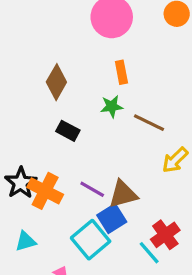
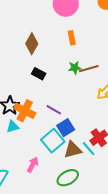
green star: (112, 106) -> (75, 68), moved
brown line: (149, 123) -> (89, 69), turned -42
brown triangle: (123, 194) -> (73, 150), moved
cyan triangle: (26, 241) -> (13, 127), moved

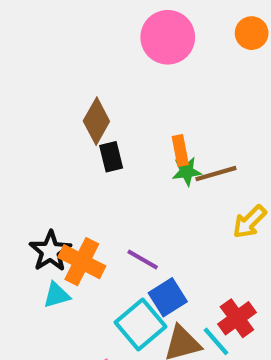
orange rectangle: (72, 38) -> (180, 150), moved
black rectangle: (39, 74) -> (111, 157), moved, turned 48

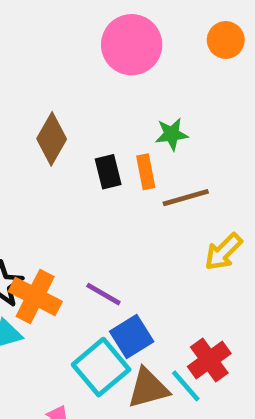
black rectangle: (111, 157) -> (108, 172), moved
green star: (187, 171) -> (172, 134), moved

